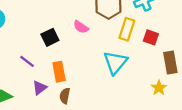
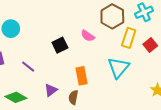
red square: (151, 37) -> (150, 45), turned 32
purple line: (27, 61) -> (28, 67), moved
orange rectangle: (59, 72) -> (82, 76), moved

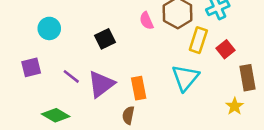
pink semicircle: (88, 36) -> (146, 21), moved, turned 32
black square: (60, 45) -> (105, 39), moved
purple triangle: (51, 90) -> (101, 84), moved, size x1.6

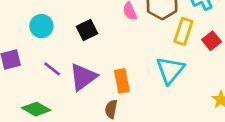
cyan circle: (49, 28) -> (41, 26), moved

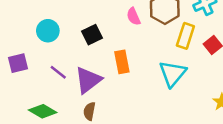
orange rectangle: (122, 81) -> (122, 62), moved
brown semicircle: (111, 109) -> (89, 111), moved

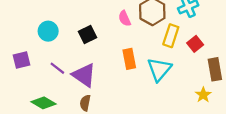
orange rectangle: (122, 62) -> (129, 59), moved
purple triangle: (88, 80) -> (84, 75), turned -48

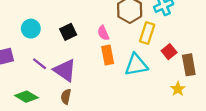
pink semicircle: (125, 18) -> (103, 33), moved
red square: (195, 44) -> (169, 52), moved
cyan triangle: (159, 69) -> (136, 65), turned 40

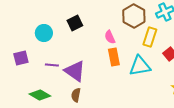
black square: (68, 32) -> (75, 23), moved
purple line: (40, 64) -> (52, 65), turned -32

